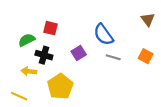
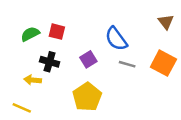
green semicircle: (27, 40) -> (30, 34), moved
orange square: (146, 56) -> (163, 63), size x1.5
yellow pentagon: (60, 86) -> (87, 97), moved

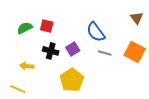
black cross: (50, 62) -> (51, 51), moved

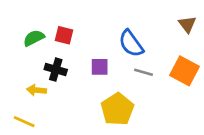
purple square: (73, 49) -> (100, 67), turned 32
black cross: (51, 51) -> (56, 70), moved
yellow pentagon: (72, 80) -> (117, 109), moved

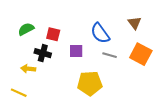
brown triangle: (187, 24) -> (135, 23), moved
red square: (64, 35) -> (53, 34), moved
yellow pentagon: (117, 109) -> (90, 83), turned 30

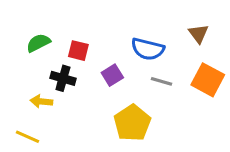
blue semicircle: (100, 33) -> (148, 49), turned -40
purple square: (76, 51) -> (112, 75), turned -32
yellow pentagon: (90, 83) -> (132, 123), turned -30

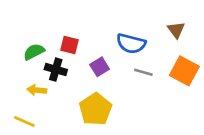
green semicircle: (38, 43) -> (34, 52), moved
yellow pentagon: (132, 123) -> (95, 109), moved

